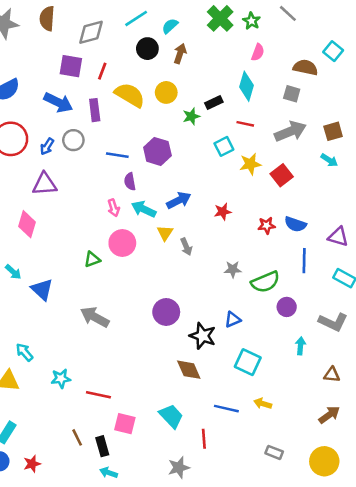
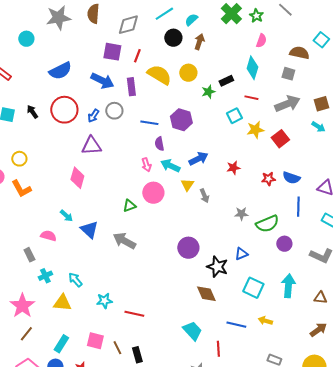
gray arrow: (95, 317) -> (124, 241), moved
cyan arrow: (300, 346) -> (288, 286), moved, size x1.6
pink square: (125, 424) -> (95, 341), moved

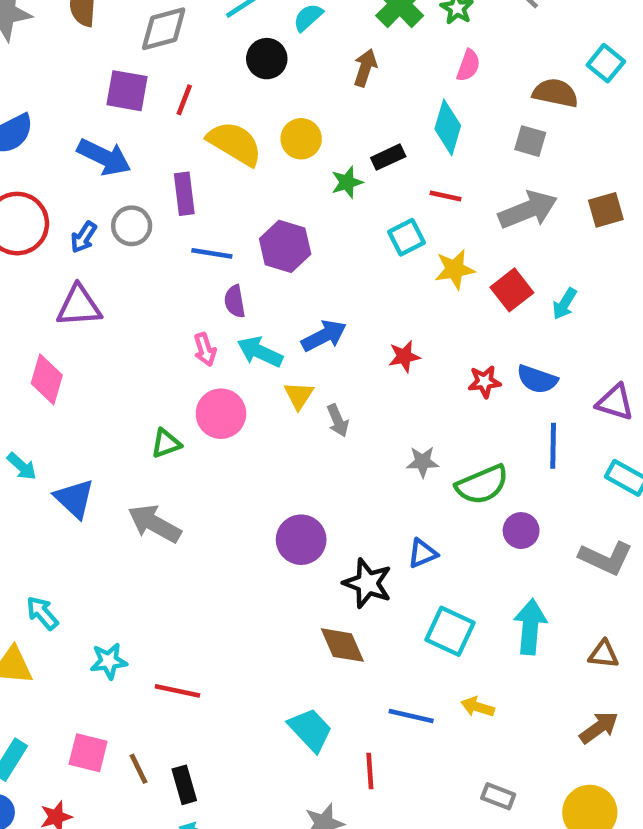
brown arrow: (199, 42) -> (365, 68), moved
purple rectangle: (131, 87) -> (184, 194), moved
cyan arrow: (318, 127) -> (565, 304), moved, turned 88

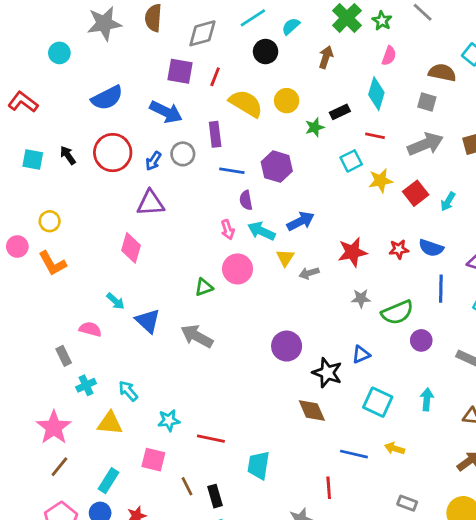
red star: (404, 356) -> (353, 252), moved, size x1.5
gray arrow: (338, 421) -> (309, 273), turned 96
cyan arrow: (530, 627) -> (427, 399), size x0.7
cyan trapezoid: (310, 730) -> (259, 465), moved, turned -128
pink square: (88, 753) -> (153, 460), moved

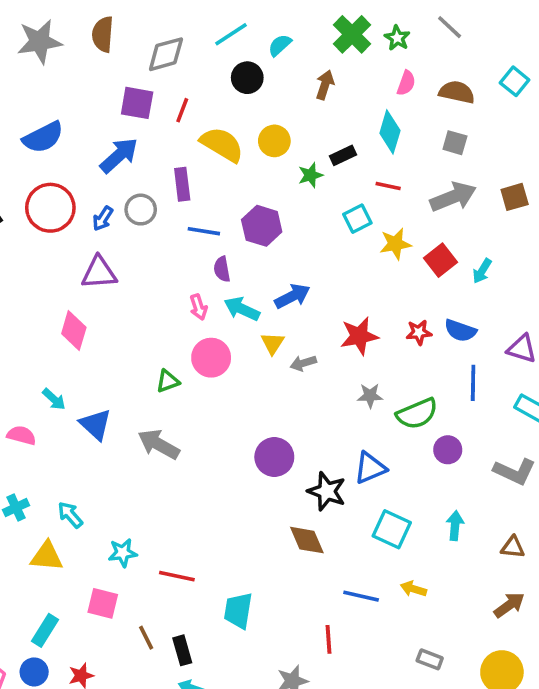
brown semicircle: (442, 73) -> (457, 92), moved
blue arrow: (166, 112) -> (119, 155), turned -68
blue triangle: (361, 354) -> (370, 468), size x1.4

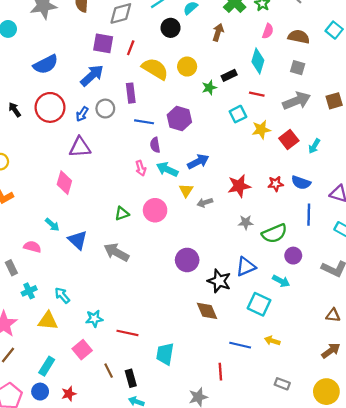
pink circle: (211, 358) -> (155, 210), moved
cyan arrow: (455, 526) -> (281, 281), moved, turned 112
pink square: (103, 603) -> (82, 350), turned 36

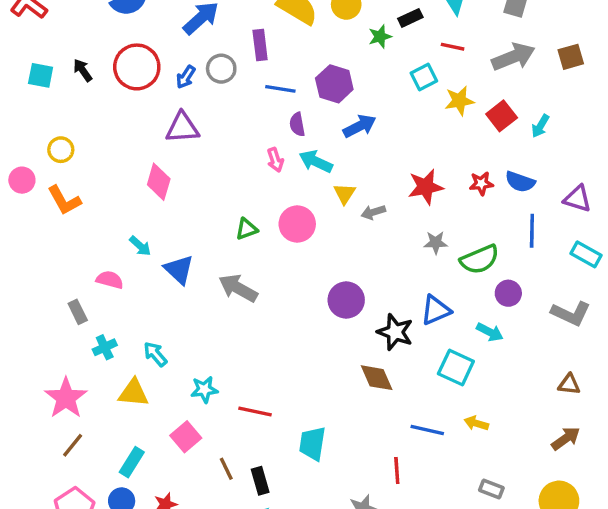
blue arrow: (198, 162) -> (360, 126), moved

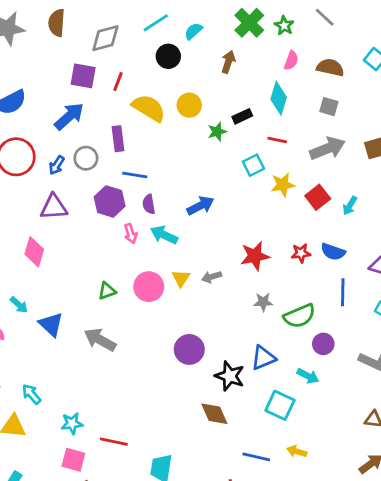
purple hexagon: (334, 84) -> (110, 201), moved
yellow triangle: (344, 194) -> (181, 278), moved
pink square: (186, 437) -> (73, 460), moved, turned -35

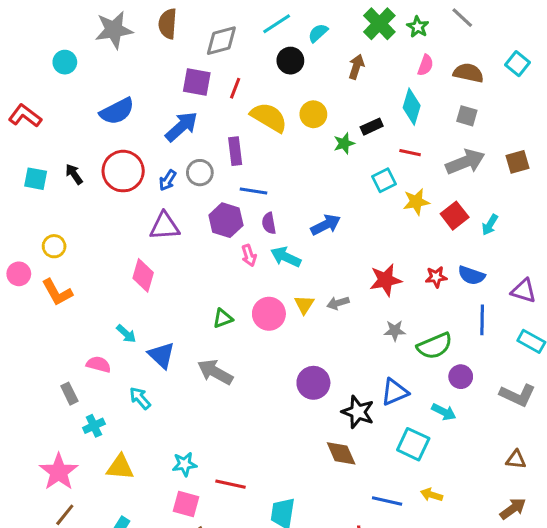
cyan arrow: (31, 394) -> (140, 398), moved

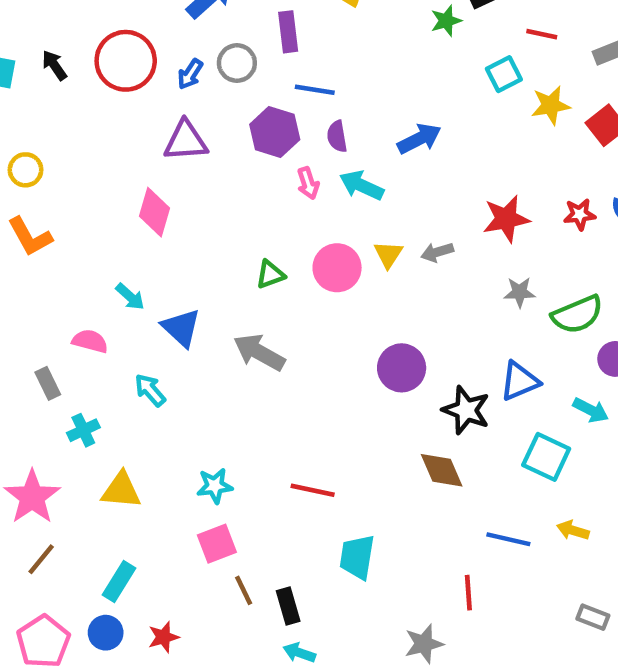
red line: (231, 484) -> (313, 490), moved
pink square: (186, 504) -> (217, 544), turned -36

